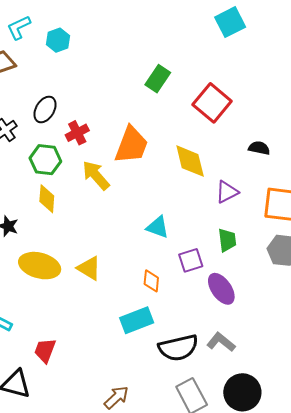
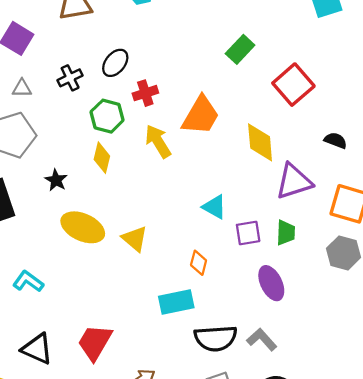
purple triangle: (227, 192) -> (294, 181), size x1.5
purple square: (191, 260) -> (248, 233), moved
red trapezoid: (45, 350) -> (95, 342), moved, size x1.4

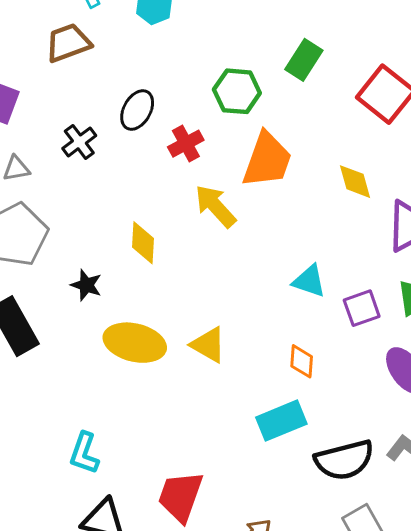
green hexagon: (107, 116) -> (237, 91), moved
yellow diamond: (260, 142) -> (355, 182), size x0.7
cyan L-shape: (28, 281) -> (84, 453), moved, turned -96

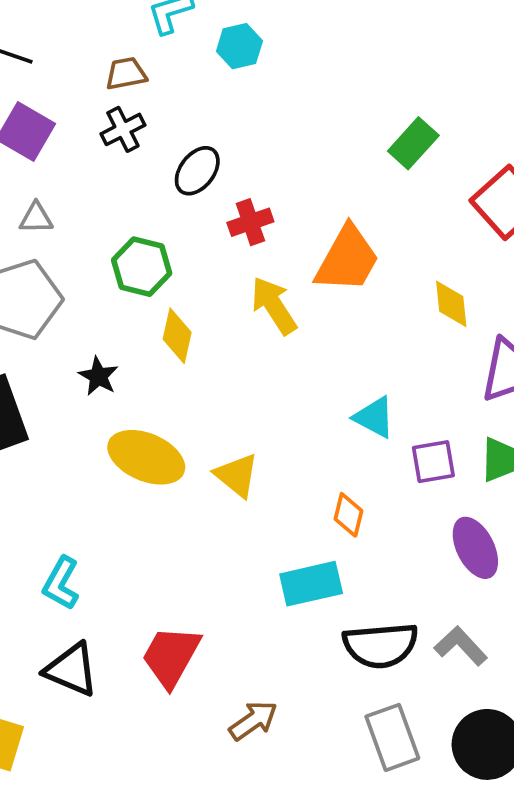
brown trapezoid: (68, 43) -> (126, 74), size x0.7
green hexagon: (237, 91) -> (142, 267), moved
black cross: (79, 142) -> (123, 129), moved

